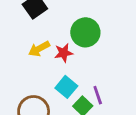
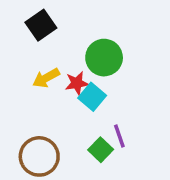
cyan square: (66, 87) -> (92, 97), moved

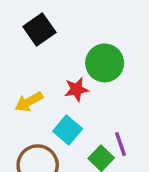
yellow arrow: (46, 78) -> (29, 102), moved
cyan square: (92, 97) -> (68, 130), moved

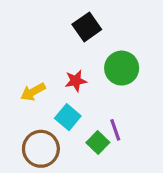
black square: (39, 29) -> (87, 27), moved
green circle: (105, 63) -> (122, 68), moved

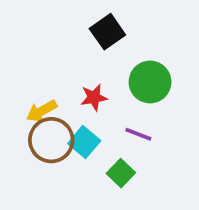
purple line: (115, 130) -> (138, 134), moved, turned -50
brown circle: (41, 149) -> (51, 140), moved

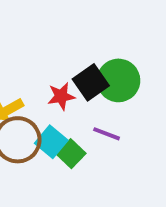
black square: (107, 32) -> (91, 82), moved
green square: (121, 173) -> (71, 154), moved

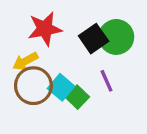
red star: (61, 96) -> (45, 29), moved, size x1.5
purple line: (107, 134) -> (107, 81), turned 45

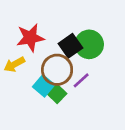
purple line: (107, 81) -> (81, 80), turned 72
brown circle: (33, 86) -> (57, 70), moved

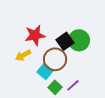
purple line: (81, 80) -> (73, 85), moved
green square: (57, 94) -> (55, 87), moved

